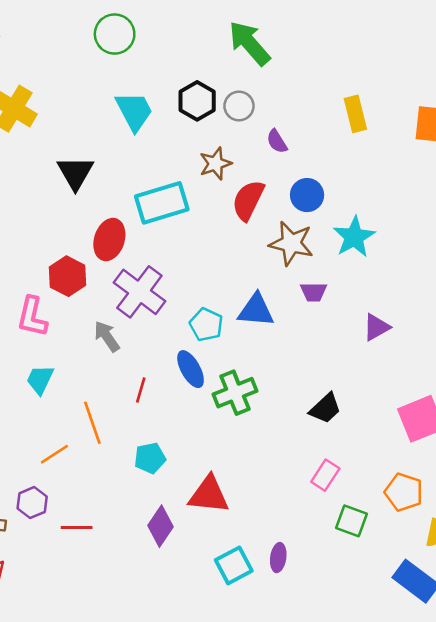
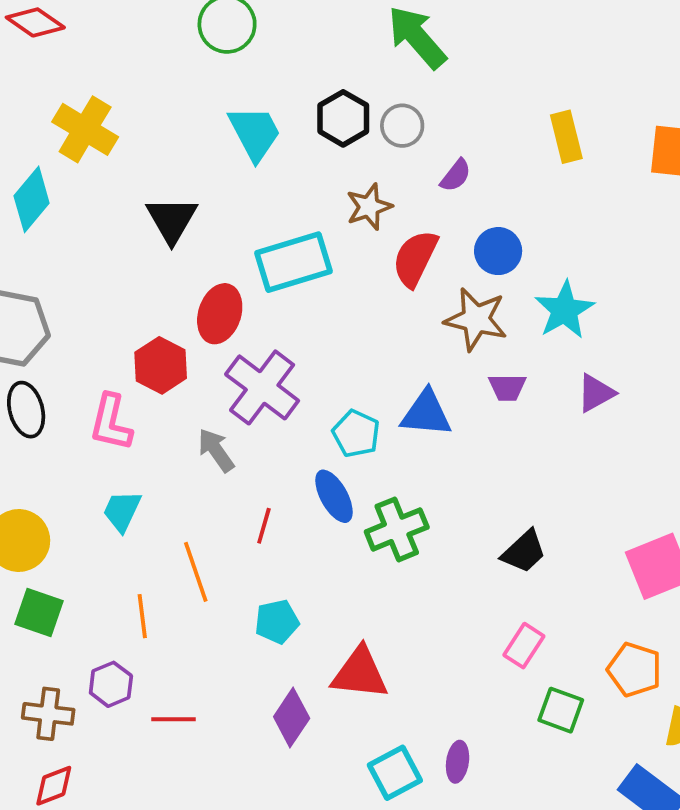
purple semicircle: (277, 141) -> (456, 175), turned -110
purple triangle: (376, 327) -> (596, 393), moved
orange line: (54, 454) -> (142, 616), turned -64

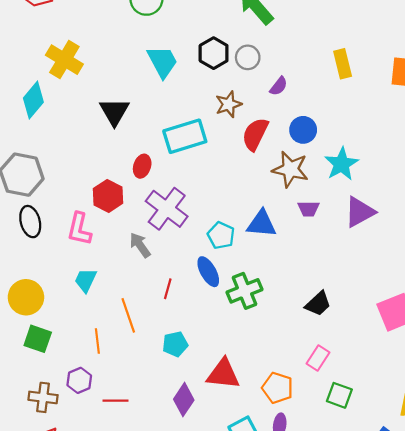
red ellipse: (220, 314) -> (142, 166), size x0.7
purple triangle: (596, 393) -> (360, 212), size x1.4
orange pentagon: (635, 670) -> (278, 388), moved

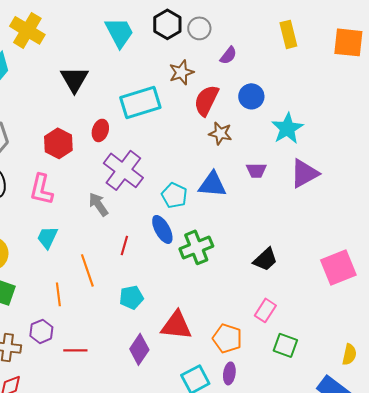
brown star: (290, 169) -> (220, 133), moved, size x0.7
red hexagon: (108, 196) -> (58, 143), moved

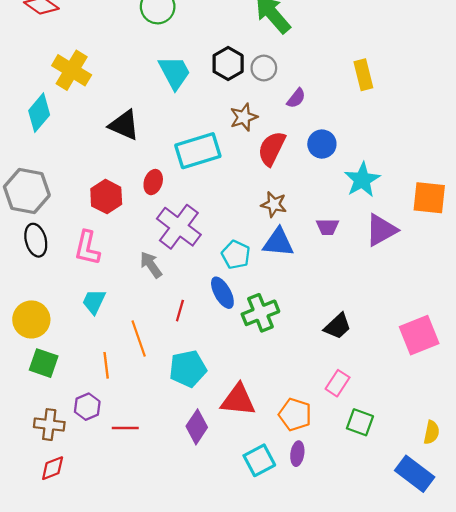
orange square: (348, 42) -> (429, 198), moved
black triangle: (74, 79) -> (124, 125), turned -36
brown star: (220, 133) -> (274, 204), moved
cyan pentagon: (131, 297) -> (188, 369), size x1.4

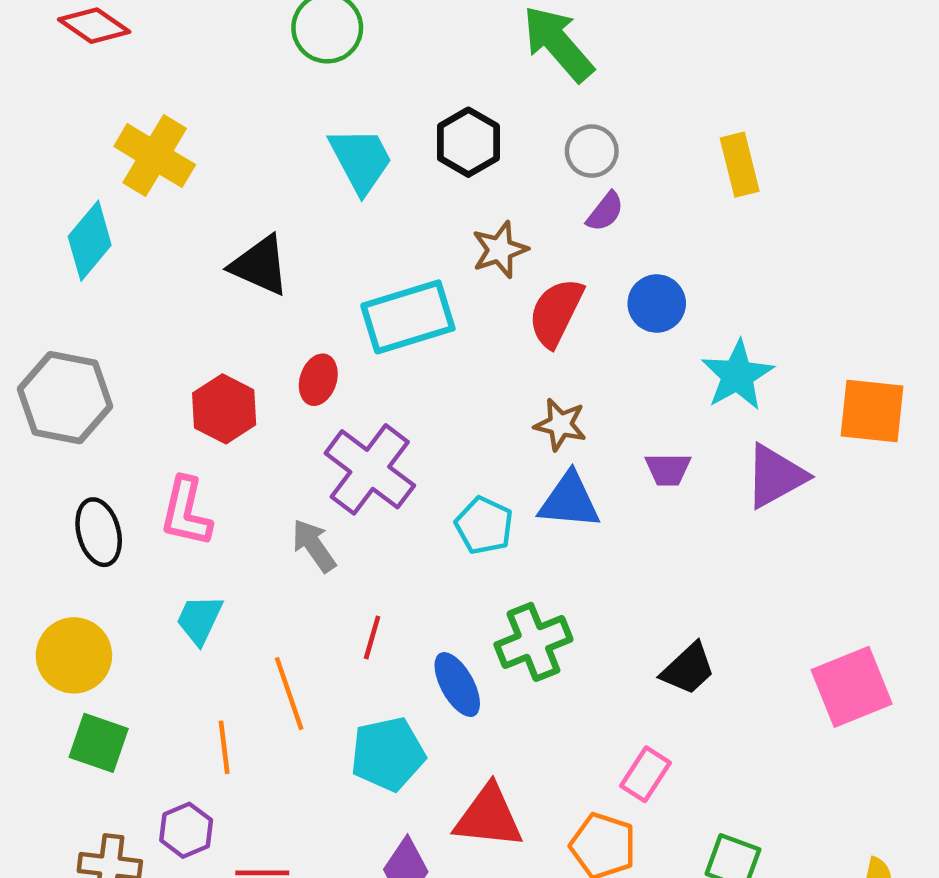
gray circle: (264, 68) -> (592, 151), moved
black ellipse: (36, 240) -> (99, 532), moved
blue ellipse: (222, 293) -> (457, 685), moved
pink rectangle: (338, 383) -> (646, 774), moved

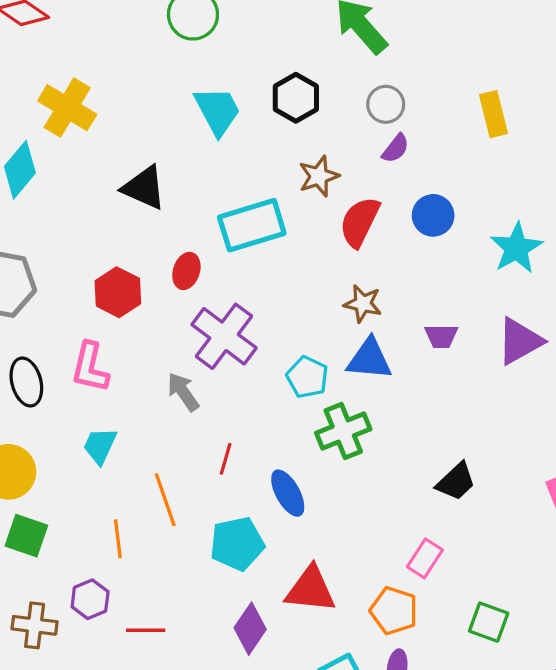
cyan star: (737, 375) -> (516, 248), moved
green cross: (533, 642) -> (343, 431), moved

